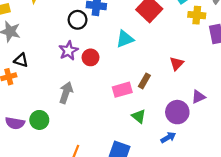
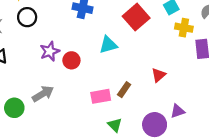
black circle: (78, 20) -> (27, 17), moved
gray arrow: (66, 93) -> (43, 94), turned 35
green circle: (39, 120) -> (14, 108), moved

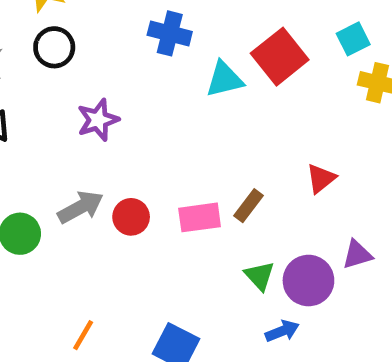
cyan triangle: (108, 45) -> (224, 79), moved
red circle: (71, 60) -> (131, 217), moved
green triangle: (115, 125) -> (260, 276), moved

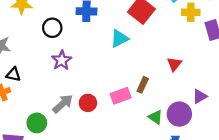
black circle: (54, 47) -> (52, 28), moved
cyan triangle: (224, 79) -> (120, 39), moved

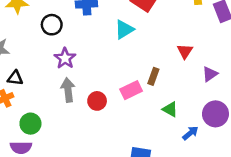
purple triangle: (200, 96) -> (210, 74), moved
gray arrow: (63, 104) -> (68, 90), moved, turned -50
purple circle: (179, 114) -> (215, 114), moved
green circle: (37, 123) -> (30, 124), moved

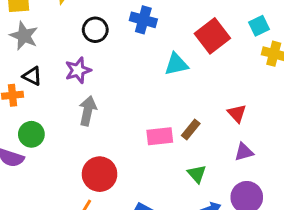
red triangle: (185, 51) -> (237, 113), turned -35
purple star: (65, 58) -> (78, 70), moved
purple triangle: (210, 74) -> (244, 152), moved
red circle: (97, 101) -> (100, 174), moved, size x1.5

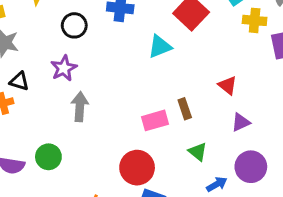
brown rectangle: (191, 130) -> (185, 109), turned -48
green circle: (31, 134) -> (48, 157), moved
red circle: (100, 174) -> (137, 168), moved

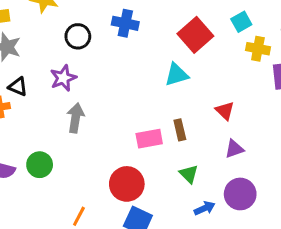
cyan triangle: (160, 47) -> (177, 75), moved

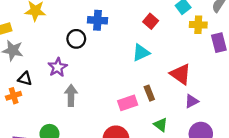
red square: (195, 35) -> (151, 21), size x0.6
black circle: (78, 36) -> (76, 39), moved
red triangle: (225, 111) -> (181, 74), size x1.5

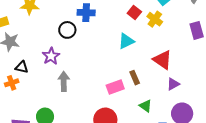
yellow cross: (198, 25) -> (155, 19), moved, turned 35

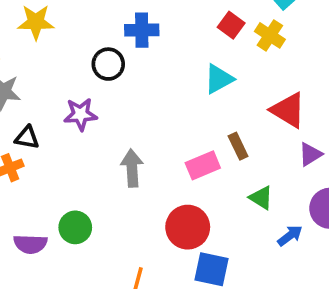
purple star: (51, 56) -> (81, 114), turned 30
gray arrow: (64, 81) -> (132, 168), moved

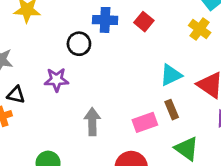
red square: (231, 25) -> (144, 22), moved
cyan triangle: (219, 79) -> (171, 75), moved
green triangle: (261, 198) -> (187, 149), size x1.4

